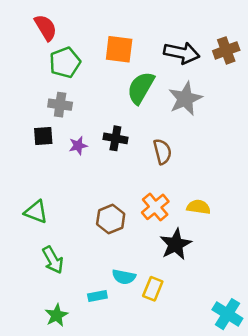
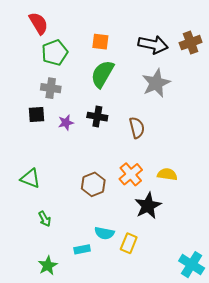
orange square: (119, 49) -> (100, 42), size x0.7
green semicircle: (141, 88) -> (102, 74), moved
green arrow: (53, 260) -> (45, 219), size x0.7

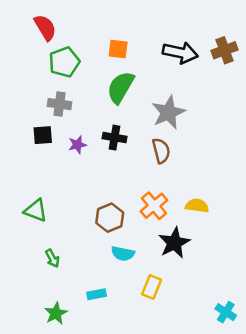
gray star: (156, 83) -> (168, 112), moved
cyan semicircle: (104, 233) -> (123, 254), moved
cyan cross: (192, 265) -> (226, 312), size x0.7

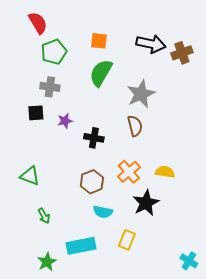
brown cross: (225, 50) -> (182, 53), moved
black cross: (115, 138) -> (94, 138), moved
cyan rectangle: (97, 294) -> (81, 246), size x1.8

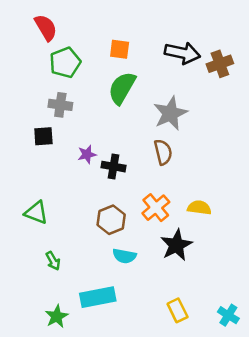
purple star: (65, 121) -> (87, 154), moved
yellow rectangle: (127, 240) -> (178, 310), moved, turned -48

